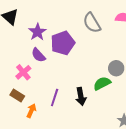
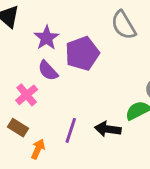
black arrow: (81, 96) -> (108, 129), turned 108

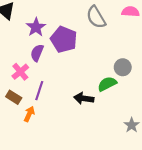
purple pentagon: (82, 54) -> (64, 39), turned -30
purple semicircle: (48, 71) -> (37, 53), turned 66
purple line: (71, 130) -> (39, 91), moved

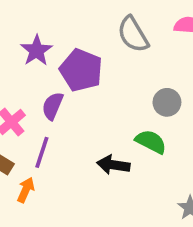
purple semicircle: (37, 53) -> (53, 106), moved
gray circle: (123, 67) -> (167, 102), moved
green semicircle: (107, 84) -> (151, 142), turned 54

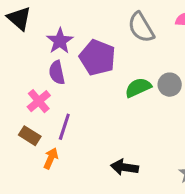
purple semicircle: (53, 106) -> (57, 73), moved, turned -35
green semicircle: (151, 142) -> (138, 88), moved, turned -52
black arrow: (113, 165) -> (125, 167), moved

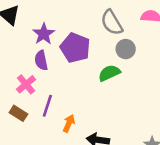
gray circle: (170, 85) -> (126, 49), moved
orange arrow: (51, 158) -> (69, 123), moved

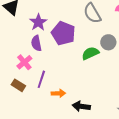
gray circle: (126, 49) -> (108, 42), moved
orange arrow: (69, 123) -> (58, 93), turned 64

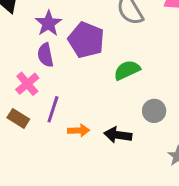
gray circle: (108, 42) -> (154, 111), moved
black arrow: (81, 106) -> (118, 135), moved

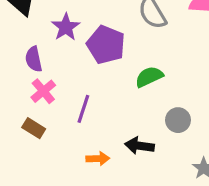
purple semicircle: (45, 55) -> (34, 59), moved
purple line: (53, 109) -> (83, 109), moved
orange arrow: (79, 130) -> (98, 159), moved

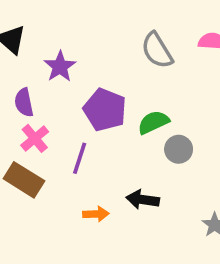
purple pentagon: (106, 45) -> (105, 110), moved
gray circle: (178, 120) -> (179, 149), moved
brown rectangle: (34, 128) -> (24, 180), size x1.5

